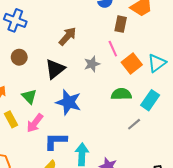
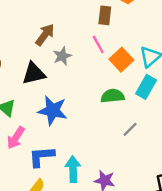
gray star: (92, 64) -> (62, 56), moved
black triangle: (55, 69) -> (34, 74), turned 30
cyan rectangle: (150, 100) -> (146, 87), moved

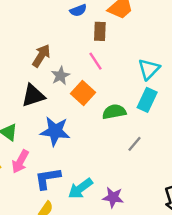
orange square: (121, 60) -> (83, 93), moved
cyan arrow: (73, 169) -> (80, 188), turned -120

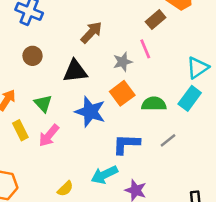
brown rectangle: (100, 31) -> (156, 20), turned 36
gray star: (60, 76) -> (123, 62), moved
orange square: (83, 93) -> (122, 93), moved
blue L-shape: (48, 178) -> (126, 144), moved

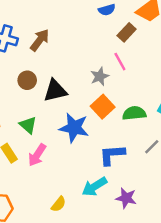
brown arrow: (91, 32) -> (40, 40), moved
brown circle: (33, 56) -> (27, 80), moved

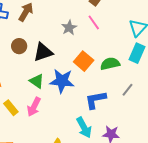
gray star: (100, 76) -> (69, 28), moved
green triangle: (28, 125) -> (37, 81), moved
cyan arrow: (94, 187) -> (84, 128), turned -80

